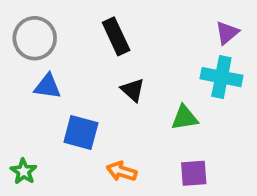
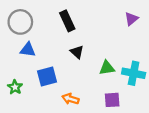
cyan cross: (221, 77) -> (134, 73), moved
blue square: (81, 133) -> (47, 76), turned -30
green star: (24, 171) -> (15, 87), moved

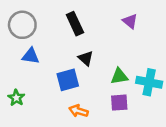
purple triangle: (131, 19) -> (130, 21), moved, turned -40
blue square: (47, 76) -> (68, 80), moved
purple square: (112, 100) -> (119, 103), moved

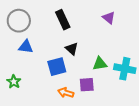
purple square: (119, 103) -> (87, 85), moved

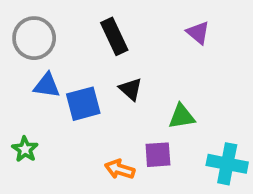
blue square: (57, 67) -> (83, 104), moved
cyan cross: (125, 69) -> (227, 164), moved

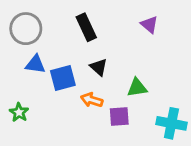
orange arrow: (120, 169) -> (92, 100), moved

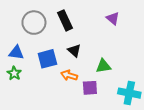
gray circle: (26, 29) -> (34, 23), moved
blue triangle: (35, 64) -> (16, 53), moved
green star: (19, 112) -> (14, 73), moved

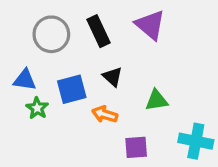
purple triangle: (113, 18) -> (150, 25), moved, size x1.5
green star: (14, 73) -> (37, 108), moved
purple square: (90, 88) -> (136, 147), moved

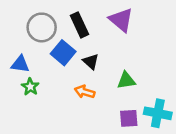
blue square: (72, 89) -> (63, 53), moved, turned -35
purple square: (136, 147) -> (129, 118), moved

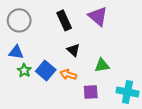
gray circle: (42, 27) -> (19, 20), moved
blue square: (63, 53) -> (46, 71), moved
purple square: (129, 118) -> (91, 92), moved

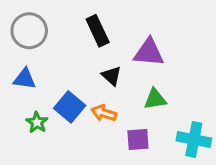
purple triangle: (98, 16) -> (149, 52), moved, turned -35
green star: (24, 71) -> (37, 122), moved

